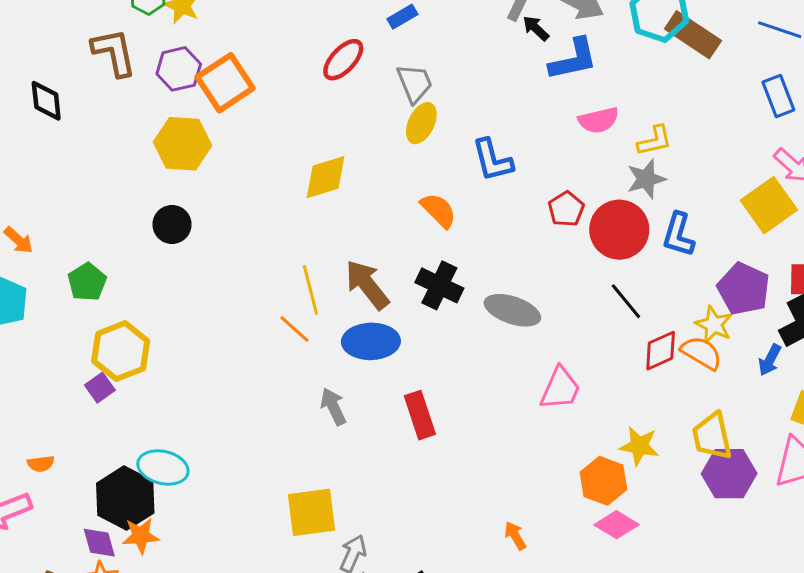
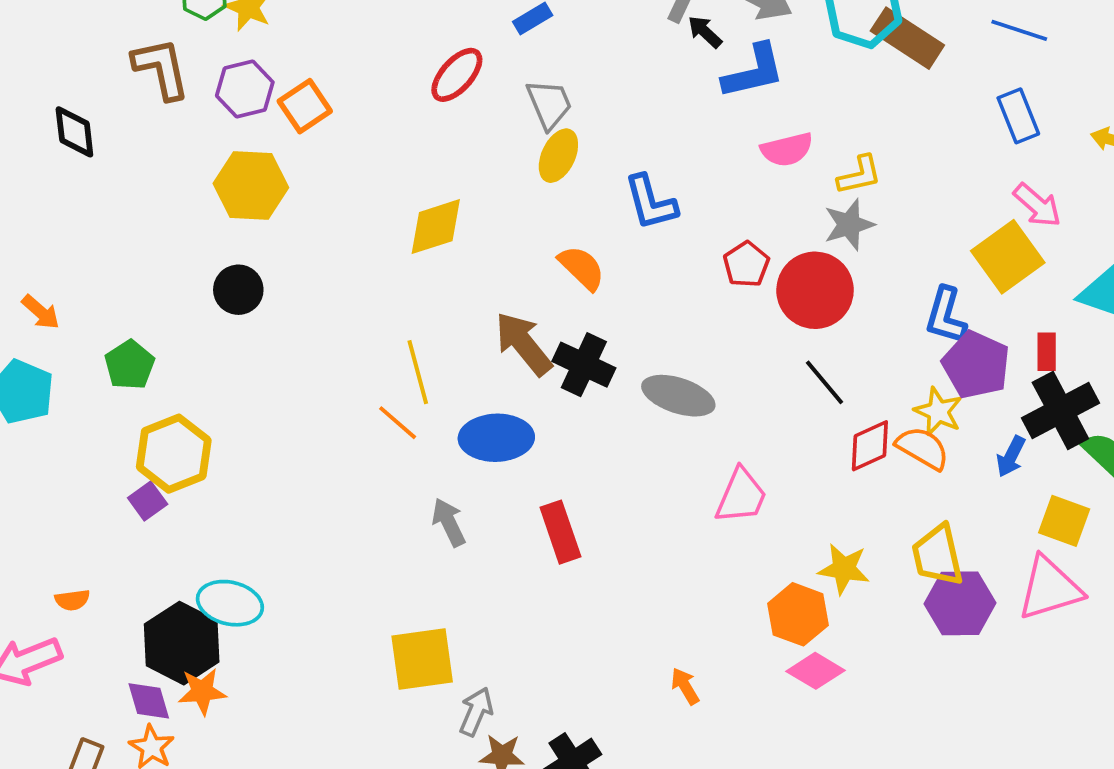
orange square: (225, 83) -> (305, 106), size x0.7
blue L-shape: (678, 235) -> (946, 316), moved
brown arrow: (367, 285) -> (523, 344), moved

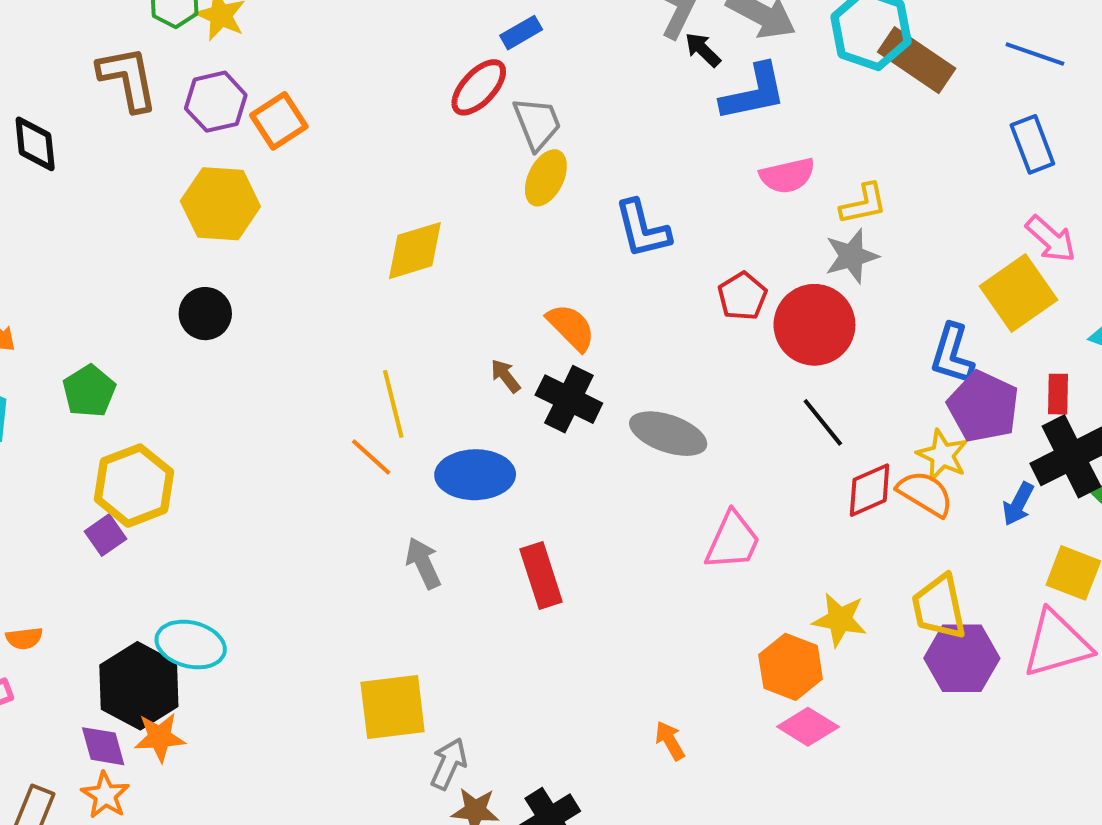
red ellipse: (457, 75) -> (479, 87), moved
orange semicircle: (582, 268) -> (571, 327), moved
brown arrow: (523, 344) -> (506, 376), size x0.5

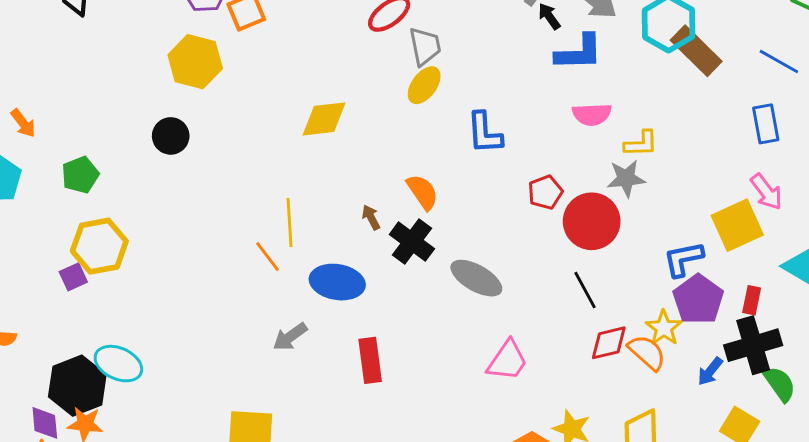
blue L-shape: (952, 354) -> (683, 259), turned 51
gray arrow: (423, 563) -> (290, 337), turned -111

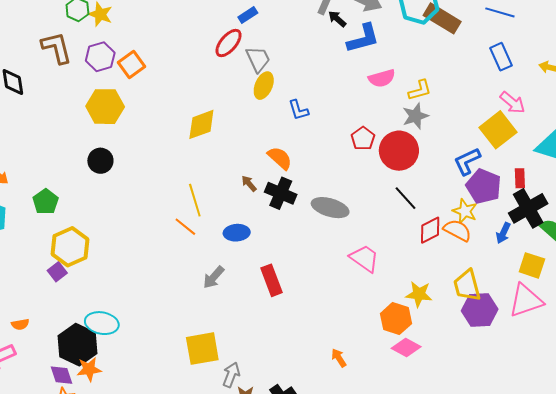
blue L-shape: (485, 133) -> (298, 110), moved, size x0.7
blue ellipse: (337, 282) -> (237, 233), size x0.7
pink trapezoid: (507, 361) -> (364, 258), turned -76

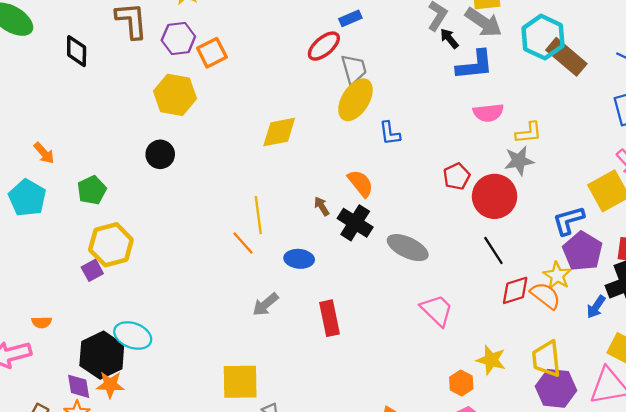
yellow ellipse: (264, 86) -> (355, 100), size x1.4
orange hexagon: (396, 319) -> (461, 383), size x0.7

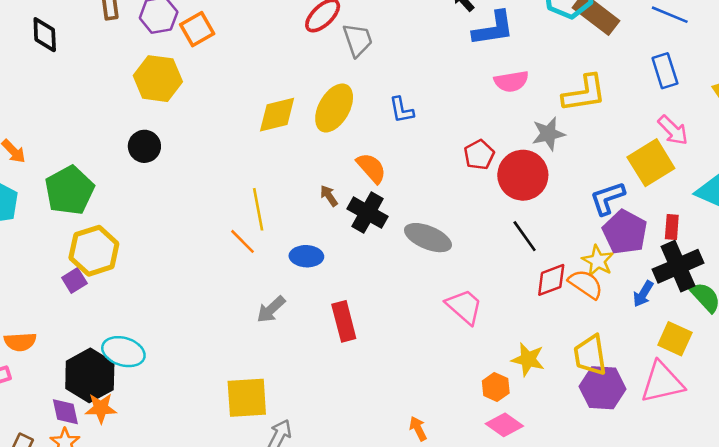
yellow ellipse: (355, 100) -> (334, 108), moved
yellow L-shape: (529, 133) -> (584, 93), moved, size x1.5
green pentagon: (92, 190) -> (69, 190), size x1.5
orange semicircle: (42, 322) -> (20, 342), size x1.4

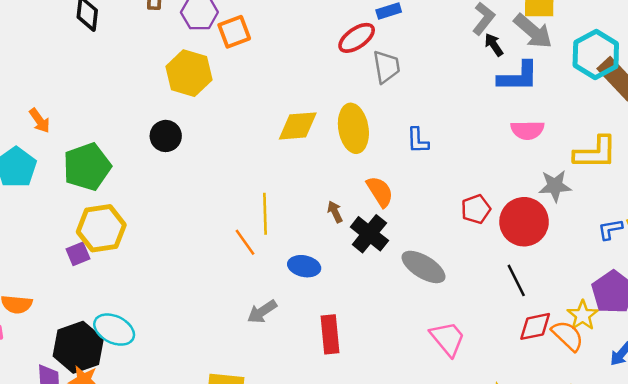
yellow ellipse: (334, 108) -> (353, 128), turned -48
red pentagon: (479, 155) -> (476, 209), moved
blue L-shape: (607, 198) -> (610, 229), moved, size x0.7

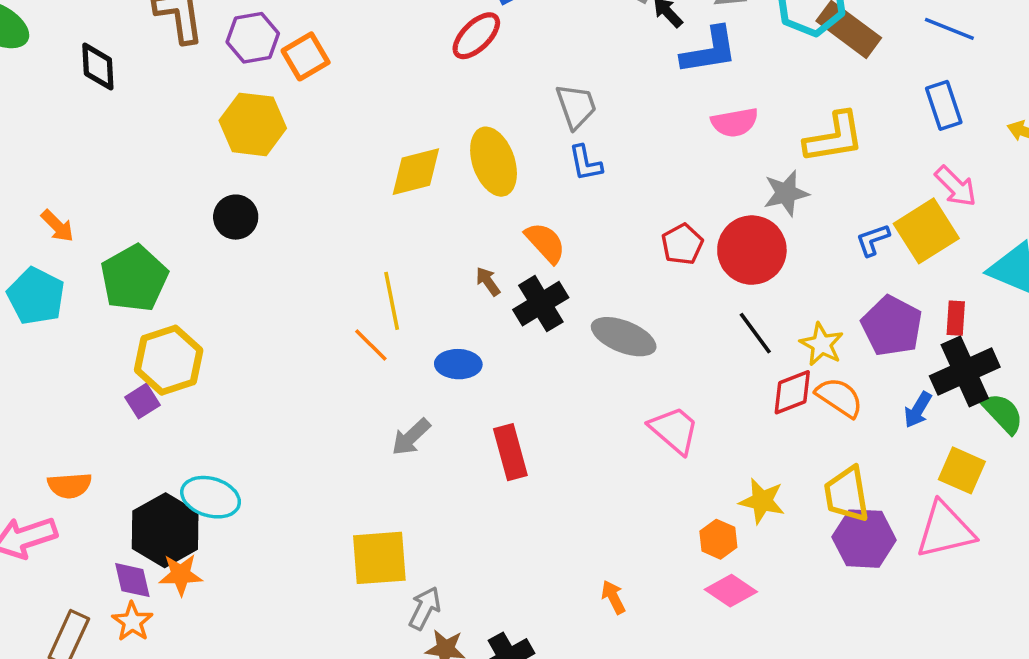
gray trapezoid: (386, 67) -> (576, 106), moved
black cross: (369, 234) -> (541, 304), turned 30
yellow star: (583, 315) -> (822, 344), moved

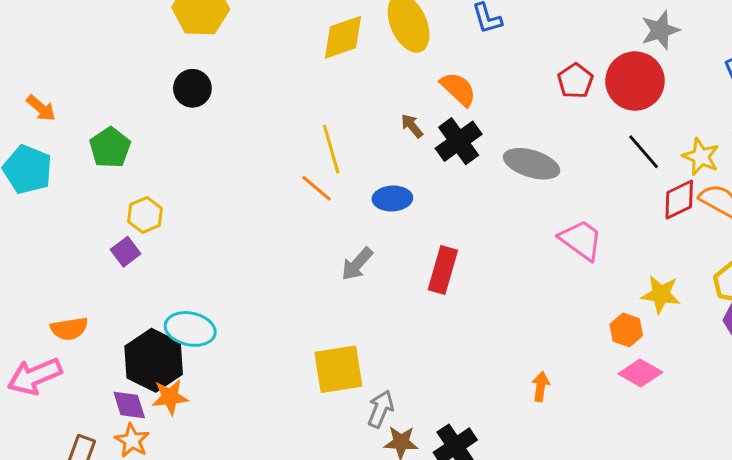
green pentagon: (134, 278) -> (110, 148), size x0.7
yellow hexagon: (169, 360) -> (145, 215), size x0.6
red rectangle: (510, 452) -> (443, 270), turned 36
orange arrow: (613, 597) -> (541, 387), turned 40

